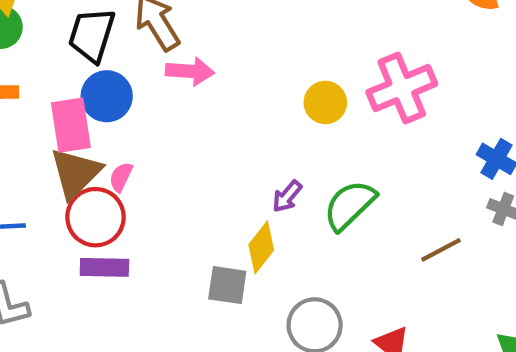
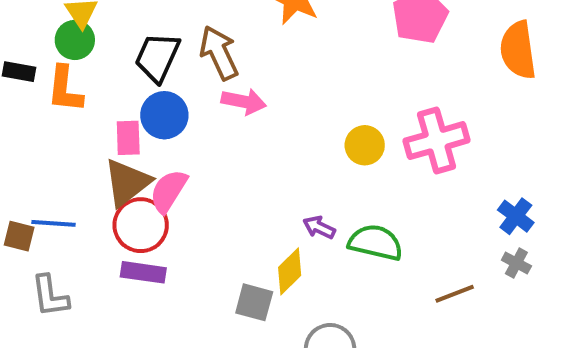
pink rectangle: (71, 125) -> (128, 138), size x0.7
pink semicircle: (121, 177) -> (168, 191), size x1.6
purple arrow: (287, 196) -> (319, 227), turned 68
green semicircle: (350, 205) -> (376, 242), turned 50

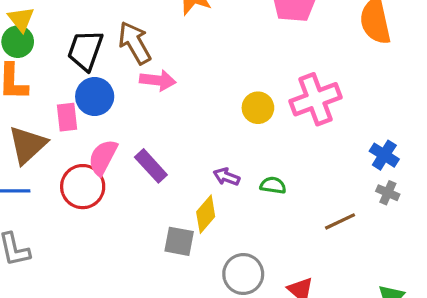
brown triangle: (127, 182) -> (27, 145), moved
green semicircle: (376, 242) -> (273, 185), size x0.6
purple rectangle: (143, 272) -> (151, 166), moved, turned 44

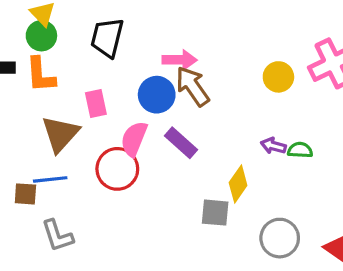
brown arrow: (135, 43) -> (193, 86), moved
blue circle: (95, 97) -> (157, 95), moved
purple arrow: (226, 177) -> (273, 146), moved

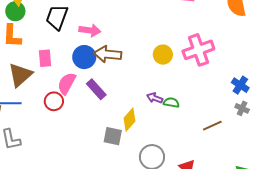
pink arrow: (180, 60) -> (90, 30), moved
brown arrow: (193, 86) -> (108, 54), turned -56
red circle: (117, 169) -> (54, 101), size x0.7

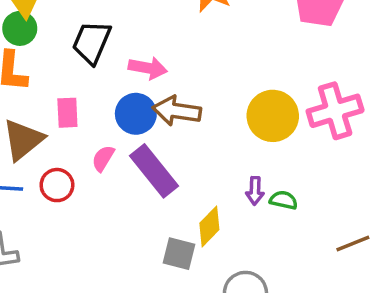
yellow circle: (163, 55) -> (273, 116), size x1.5
pink semicircle: (67, 83) -> (103, 158), size x0.7
purple rectangle: (96, 89) -> (154, 171), size x1.4
purple arrow: (155, 98) -> (255, 191), turned -112
red circle: (54, 101) -> (57, 185), moved

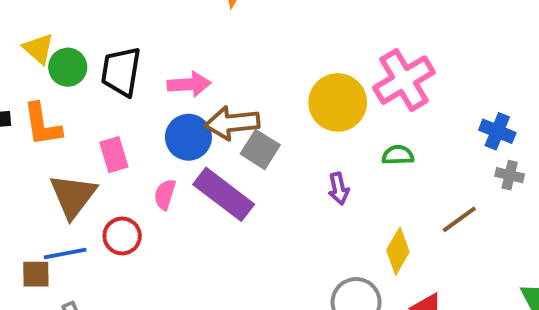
green circle: (20, 28) -> (68, 67), moved
green semicircle: (283, 200) -> (398, 155), moved
yellow diamond: (209, 226) -> (398, 251), moved
gray square: (179, 254) -> (260, 149), moved, turned 32

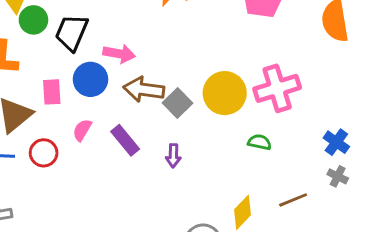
blue circle: (188, 137) -> (90, 79), moved
gray square: (260, 149) -> (177, 103), moved
purple arrow: (339, 189) -> (173, 156), moved
purple rectangle: (224, 194) -> (125, 140), size x0.7

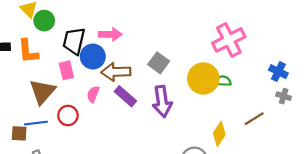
black trapezoid: (72, 32) -> (74, 41), moved
brown arrow: (144, 90) -> (116, 72), moved
yellow circle: (225, 93) -> (203, 78), moved
purple arrow: (173, 156) -> (162, 101), size x1.8

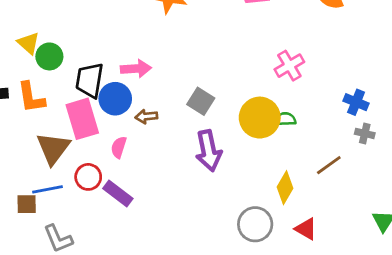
pink cross: (229, 40) -> (289, 66), size x0.7
pink rectangle: (66, 70) -> (82, 119), size x1.6
brown arrow: (116, 72) -> (146, 116), size x0.6
purple rectangle: (125, 96) -> (118, 193), moved

